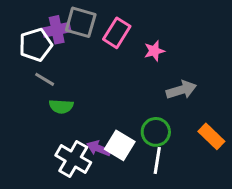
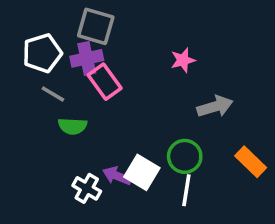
purple cross: (57, 30) -> (87, 58), moved
pink rectangle: (117, 33) -> (105, 82), moved, turned -68
white cross: (73, 159) -> (87, 188), size x0.7

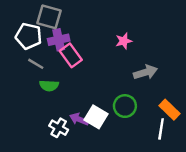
gray square: (96, 26) -> (49, 17), moved
white pentagon: (42, 53) -> (29, 36), turned 30
white line: (186, 190) -> (161, 129), moved

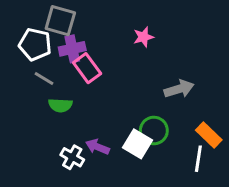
pink star: (124, 41) -> (143, 37), moved
white square: (96, 117) -> (138, 144), moved

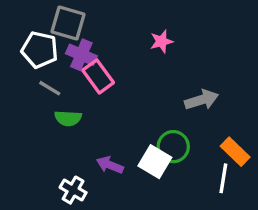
purple cross: (72, 49) -> (81, 55), turned 35
white cross: (72, 157) -> (73, 190), moved

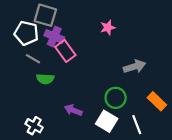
white square: (155, 162) -> (107, 121), moved
white line: (223, 178) -> (137, 125), moved, turned -30
white cross: (73, 190) -> (34, 126), moved

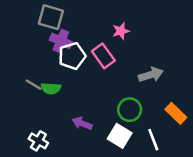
white pentagon: (26, 33) -> (72, 56), moved, turned -30
pink rectangle: (65, 51) -> (103, 56), moved
gray line: (33, 59) -> (33, 85), moved

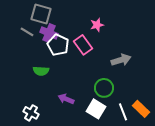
white pentagon: (72, 56) -> (58, 45), turned -30
gray line: (33, 85) -> (27, 32), moved
orange rectangle: (176, 113) -> (141, 109), moved

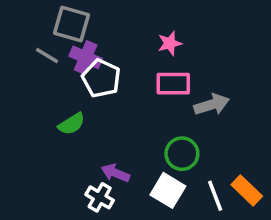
pink rectangle: (83, 45) -> (173, 84), moved, turned -54
green semicircle: (41, 71) -> (72, 124), turned -35
white cross: (31, 113) -> (100, 197), moved

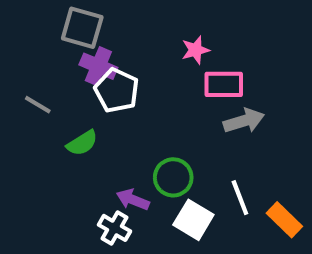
gray line: (47, 56) -> (38, 105), moved
pink rectangle: (173, 84) -> (224, 84), moved
green circle: (182, 154) -> (173, 177), moved
white line: (215, 196) -> (240, 198), moved

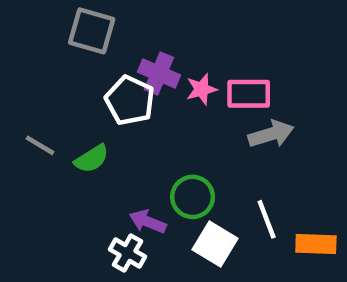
pink star: (195, 50) -> (202, 89), moved
purple cross: (98, 66) -> (159, 74), moved
gray line: (38, 105) -> (40, 145), moved
orange rectangle: (284, 220) -> (316, 244), turned -42

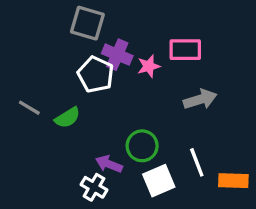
gray square: (92, 31) -> (87, 23), moved
pink rectangle: (249, 94) -> (185, 50), moved
white square: (215, 244) -> (159, 181), turned 36

